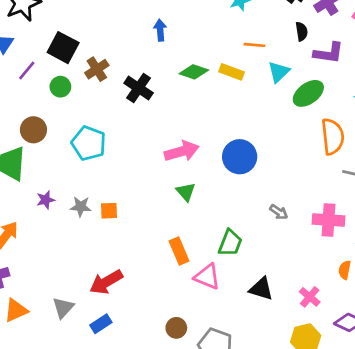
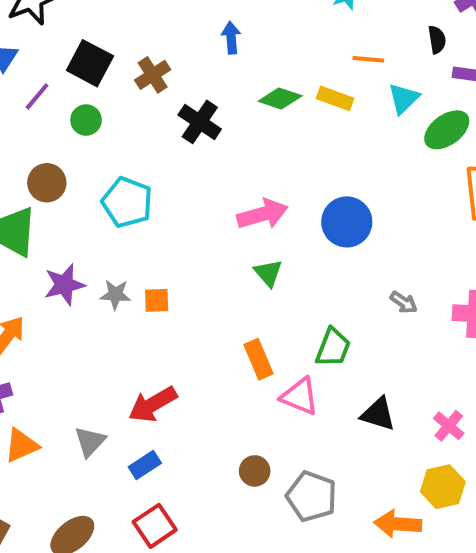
brown cross: (97, 69) -> (153, 75), moved
purple star: (46, 200) -> (64, 285), size x1.5

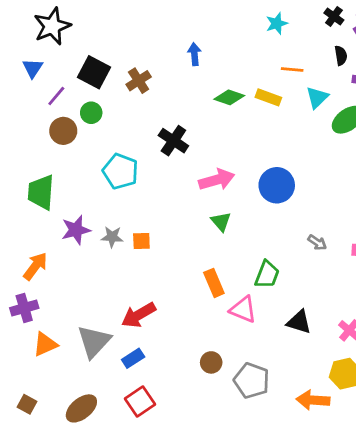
black cross: (200, 122) -> (173, 141), moved
brown circle: (47, 183) -> (63, 131), moved
gray triangle: (90, 442) -> (94, 342), size x1.5

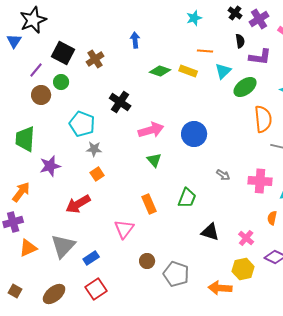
blue triangle: (33, 68) -> (14, 41), moved
gray star: (112, 237) -> (94, 149), moved
orange square: (141, 241) -> (97, 174), turned -32
pink triangle: (243, 309) -> (124, 229), moved, turned 45
red arrow: (139, 315) -> (78, 204), moved

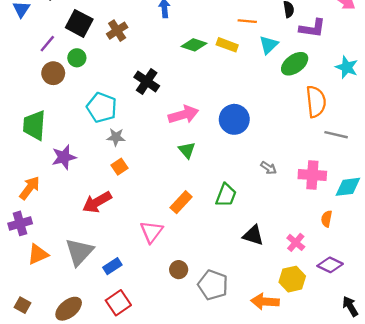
orange rectangle: (149, 204) -> (181, 202), turned 66

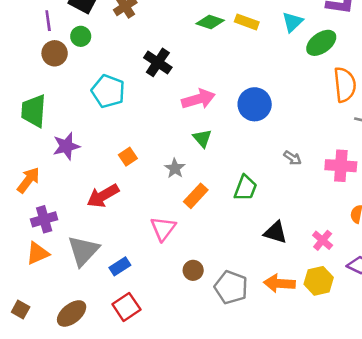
purple line: (47, 44) -> (48, 21), turned -48
gray star: (116, 137) -> (175, 168), moved, turned 30
purple cross: (20, 223) -> (44, 219), moved
orange arrow: (265, 302) -> (279, 283), moved

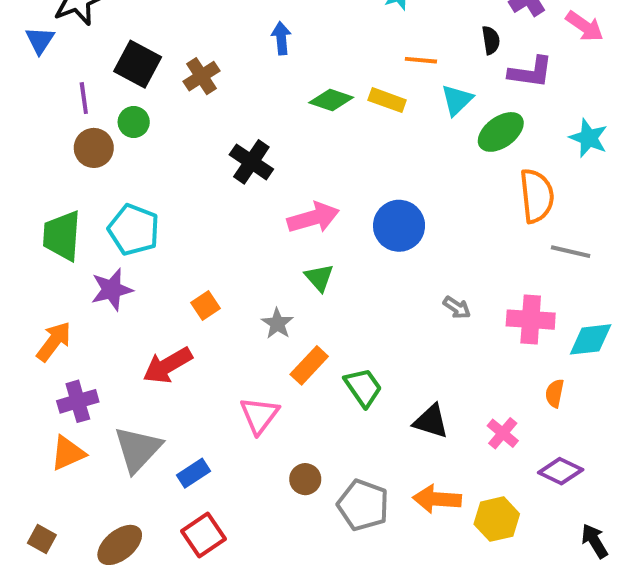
cyan pentagon: (108, 91) -> (134, 230), moved
green trapezoid: (245, 188) -> (363, 387), moved, turned -56
yellow hexagon: (319, 281) -> (497, 519), moved

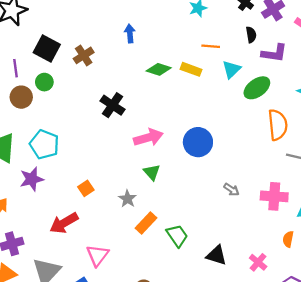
pink triangle: (259, 415) -> (97, 255), moved

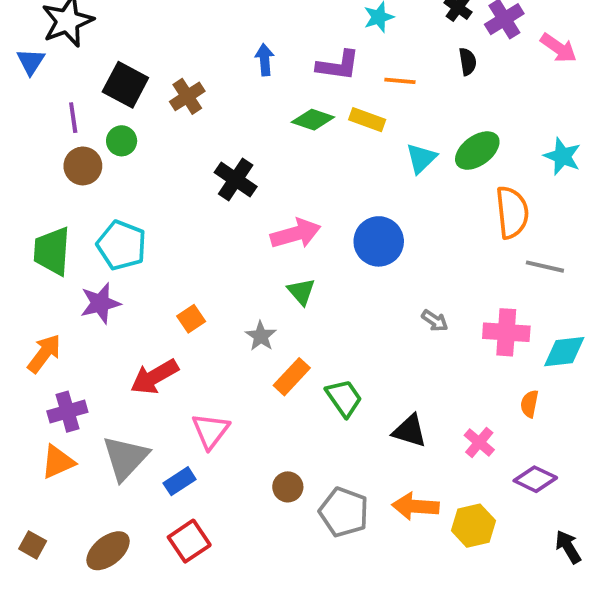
purple L-shape: (274, 53) -> (338, 65), moved
cyan triangle: (231, 69) -> (421, 158), moved

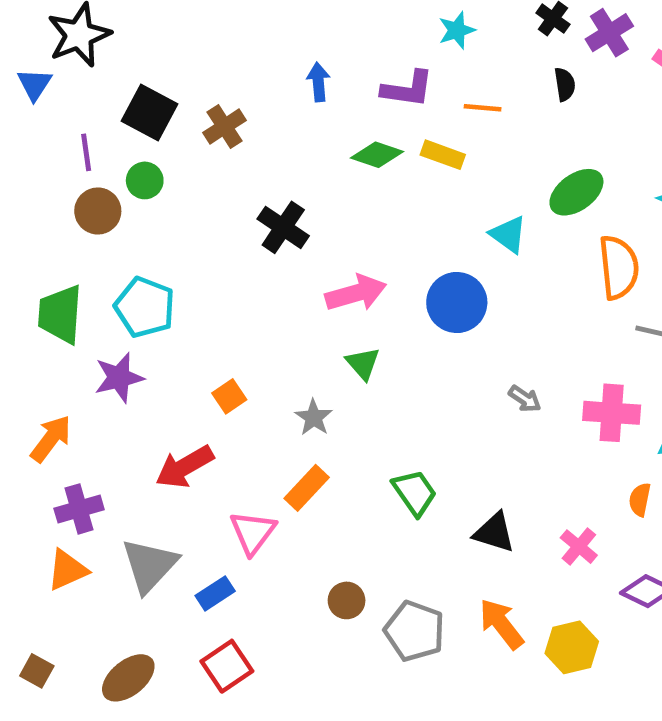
cyan triangle: (421, 158) -> (508, 234), moved, turned -40
orange rectangle: (292, 377) -> (307, 488), moved
orange arrow: (415, 506) -> (501, 624), turned 48

